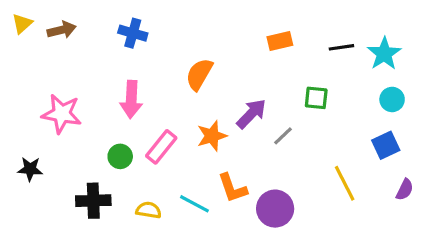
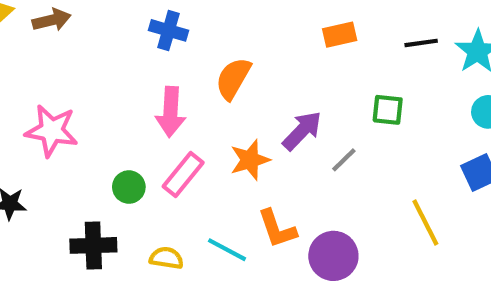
blue cross: (133, 33) -> (169, 30), moved
pink arrow: (131, 99) -> (171, 112), moved

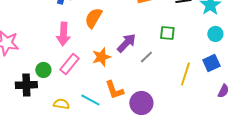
yellow line: (425, 223) -> (185, 74), moved, turned 45
black cross: (93, 245) -> (26, 85), moved

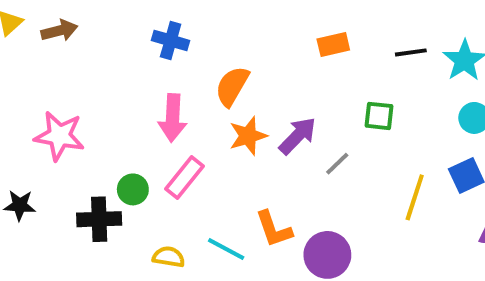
orange star: (101, 57) -> (248, 136), moved

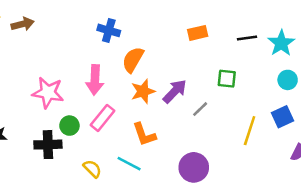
blue cross: (171, 41) -> (109, 30), moved
pink star: (59, 136) -> (48, 93), moved
orange L-shape: (274, 229) -> (144, 134), moved
yellow semicircle: (169, 257) -> (92, 169), turned 36

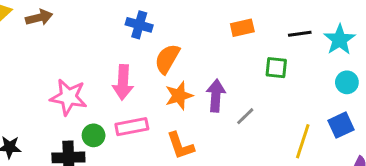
green square: (227, 79) -> (276, 68), moved
purple arrow: (175, 91) -> (216, 96), turned -40
pink rectangle: (102, 118) -> (132, 127), turned 40

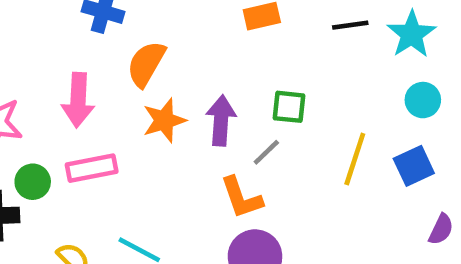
green square: (276, 68) -> (289, 107), moved
yellow line: (303, 141) -> (355, 159), moved
orange L-shape: (180, 146) -> (241, 198), moved

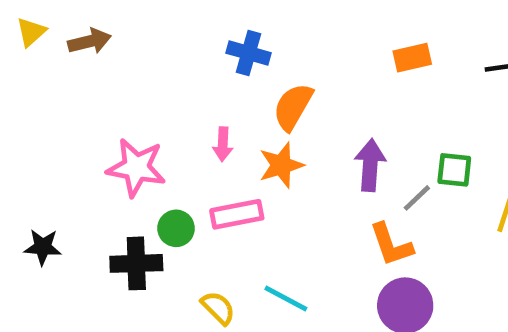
pink arrow: (78, 100) -> (223, 144), size x0.6
green square: (289, 107) -> (454, 170), moved
orange star: (164, 120) -> (281, 165), moved

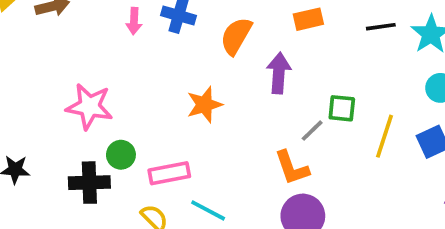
orange semicircle: (293, 107) -> (236, 36), moved
pink arrow: (223, 144) -> (134, 21), moved
purple arrow: (370, 165) -> (279, 73), moved
pink rectangle: (237, 214) -> (169, 173), moved

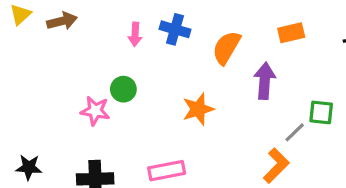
pink star: (89, 106) -> (95, 111), size x0.7
green circle: (121, 155) -> (123, 89), moved
orange L-shape: (292, 168) -> (276, 166), turned -116

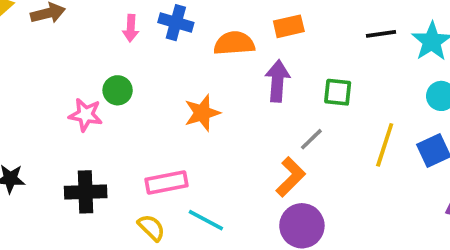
orange rectangle: (291, 33) -> (289, 26), moved
orange semicircle: (226, 48) -> (234, 43), turned 56
green square: (321, 112) -> (338, 92), moved

